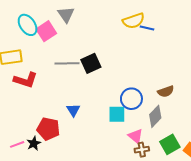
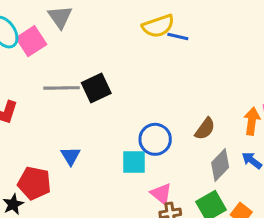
brown semicircle: (166, 91) -> (205, 129), turned -35
gray diamond: (155, 116) -> (220, 165), moved

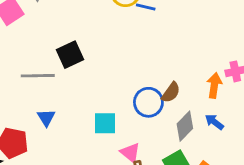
gray line: (61, 88) -> (38, 76), moved
blue circle: (155, 139) -> (148, 102), moved

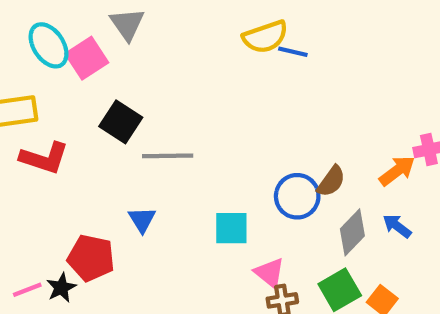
black square: (70, 55) -> (121, 122), moved, turned -32
gray line: (38, 76) -> (168, 156), moved
orange arrow: (214, 85) -> (397, 171), turned 45

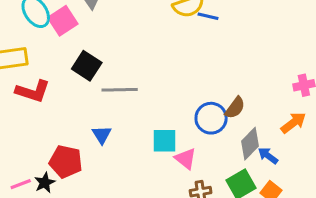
orange arrow: (397, 171) -> (293, 123), moved
blue arrow: (397, 226) -> (268, 156), moved
pink triangle: (270, 273) -> (186, 159), moved

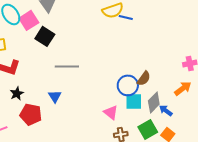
black square: (87, 66) -> (45, 36), moved
cyan square: (165, 141) -> (134, 101), moved
black star: (45, 183) -> (17, 93), moved

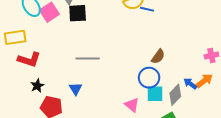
black square: (45, 36) -> (78, 13), moved, turned -36
brown semicircle: (144, 78) -> (158, 57), moved
blue arrow: (166, 110) -> (190, 84), moved

